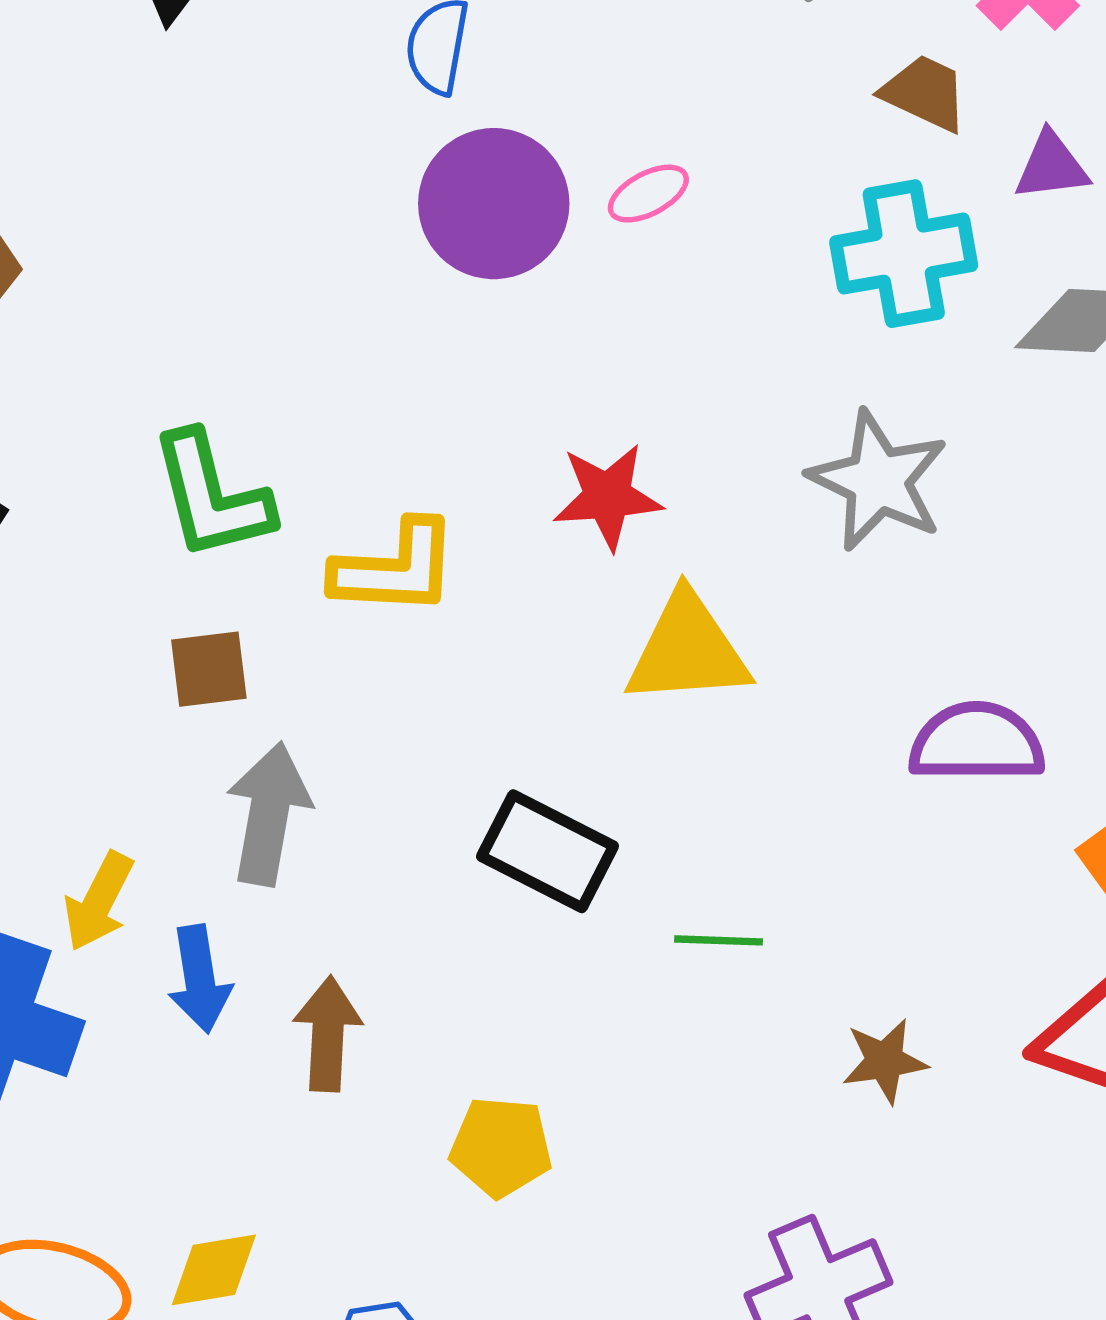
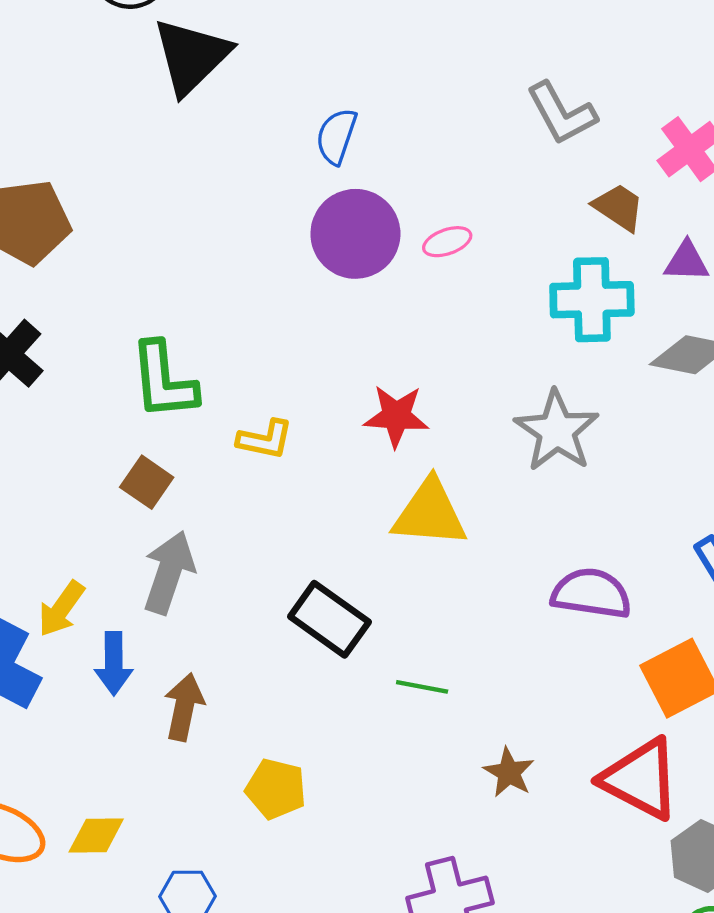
yellow L-shape: (395, 568) -> (265, 439), size x0.7
brown square: (209, 669) -> (147, 482), turned 33
brown star: (885, 1061) -> (509, 772), turned 30

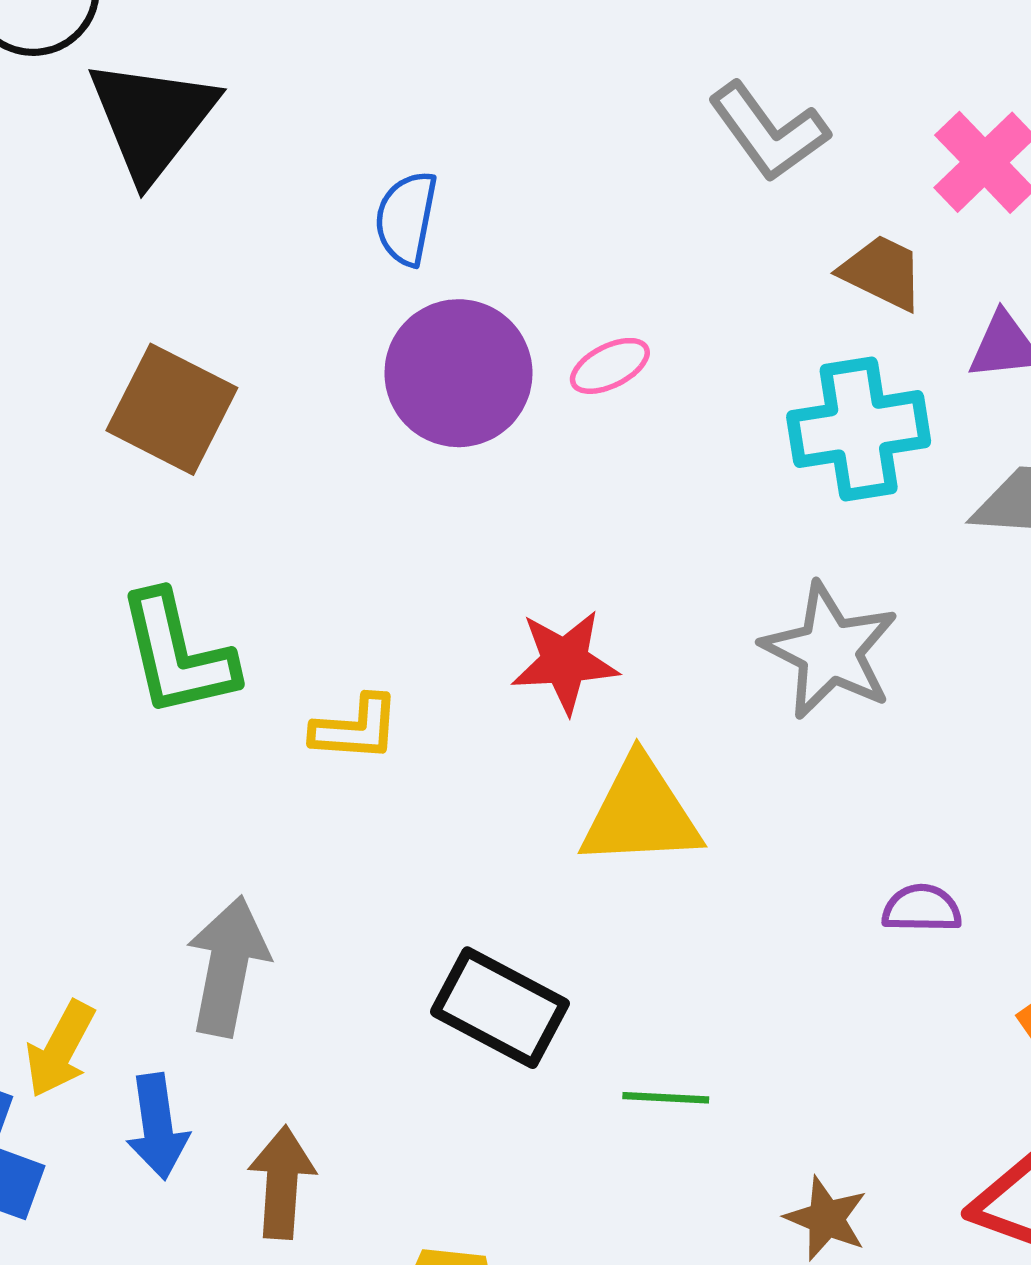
brown square: (147, 482) -> (172, 409), moved, size x1.5
purple semicircle: (591, 593) -> (922, 908), size x0.6

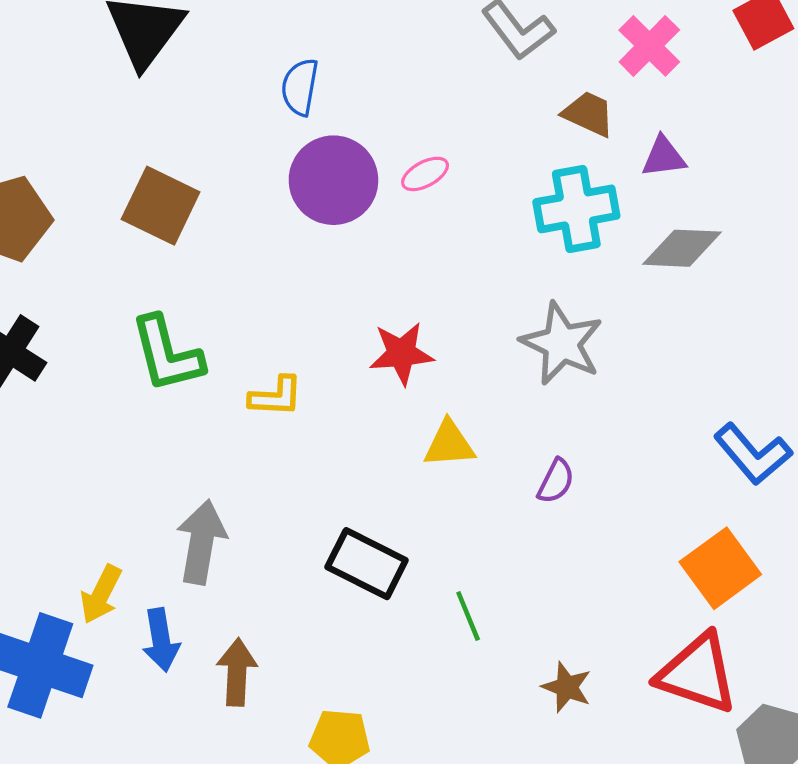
yellow triangle: (641, 813) -> (449, 444), size x0.7
purple semicircle: (922, 908) -> (556, 481), moved, turned 117
green line: (666, 1098) -> (468, 616), turned 66

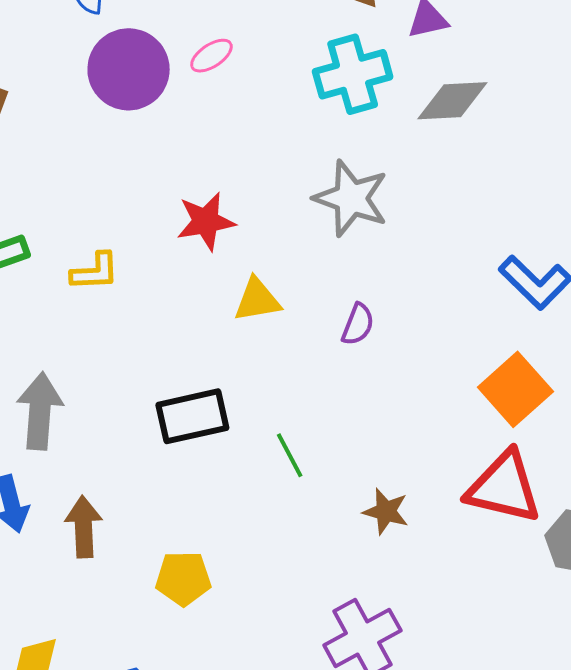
black rectangle: (367, 564) -> (192, 416), turned -34

